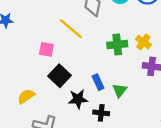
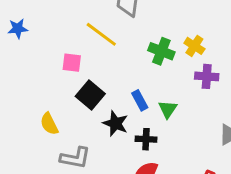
green cross: (117, 45) -> (161, 51), turned 30
yellow semicircle: (26, 96) -> (49, 124), turned -78
black star: (78, 99) -> (115, 123), turned 30

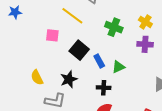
yellow cross: (194, 46) -> (145, 22), moved
black square: (90, 95) -> (79, 50), moved
green triangle: (168, 109) -> (118, 67), turned 32
black star: (115, 123) -> (69, 79), moved, turned 30

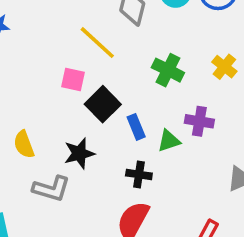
pink square: (52, 35) -> (73, 79), moved
purple cross: (145, 44) -> (199, 121), moved

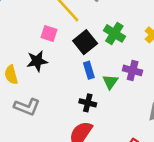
black square: (103, 104) -> (85, 42), moved
green triangle: (169, 141) -> (110, 82), turned -42
black star: (79, 153) -> (37, 61), moved

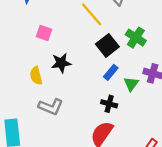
pink square: (49, 34) -> (44, 33), moved
blue rectangle: (89, 70) -> (111, 72), turned 56

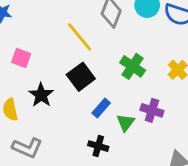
black square: (107, 45) -> (81, 77), moved
black star: (61, 63) -> (41, 95), turned -30

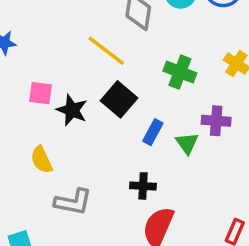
black star: (41, 95) -> (72, 110), moved
black cross: (98, 146) -> (143, 186), moved

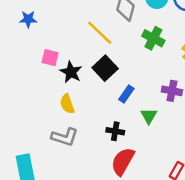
green cross: (180, 72) -> (153, 38), moved
green triangle: (187, 143) -> (149, 116), moved
yellow semicircle: (42, 160) -> (67, 104), moved

